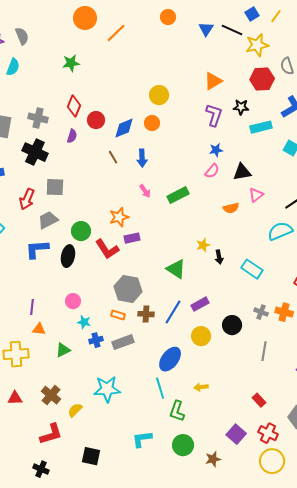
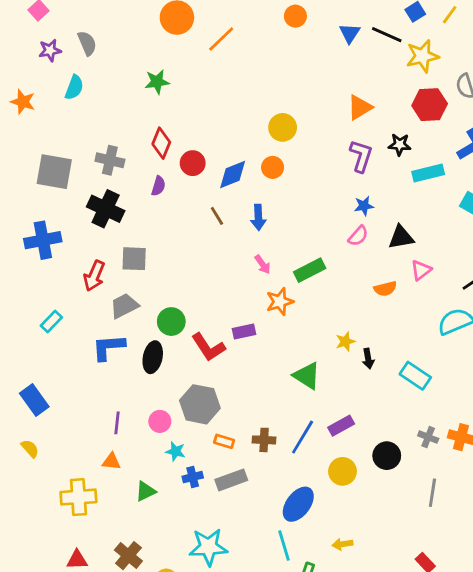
orange star: (119, 217) -> (280, 302), moved
gray hexagon: (128, 289) -> (200, 404), moved
purple line: (32, 307) -> (117, 423), moved

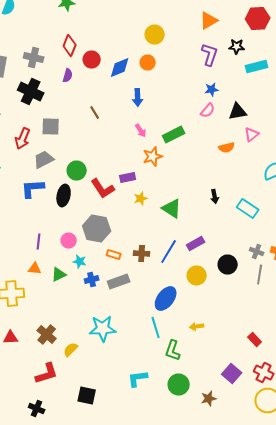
brown line: (217, 216) -> (95, 112), moved
yellow star: (345, 341) -> (141, 198), moved
green triangle: (146, 491) -> (59, 274), moved
gray line: (432, 493) -> (260, 274), moved

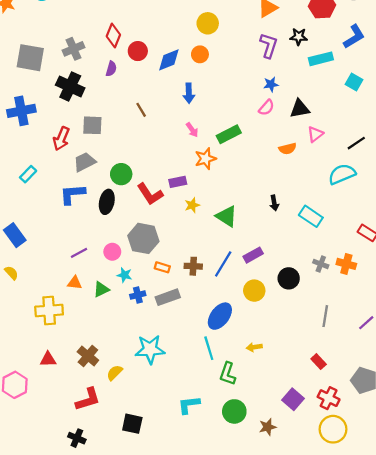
gray cross: (34, 58) -> (73, 49), turned -36
purple line: (39, 242) -> (79, 253), turned 56
gray line: (260, 274) -> (325, 316), moved

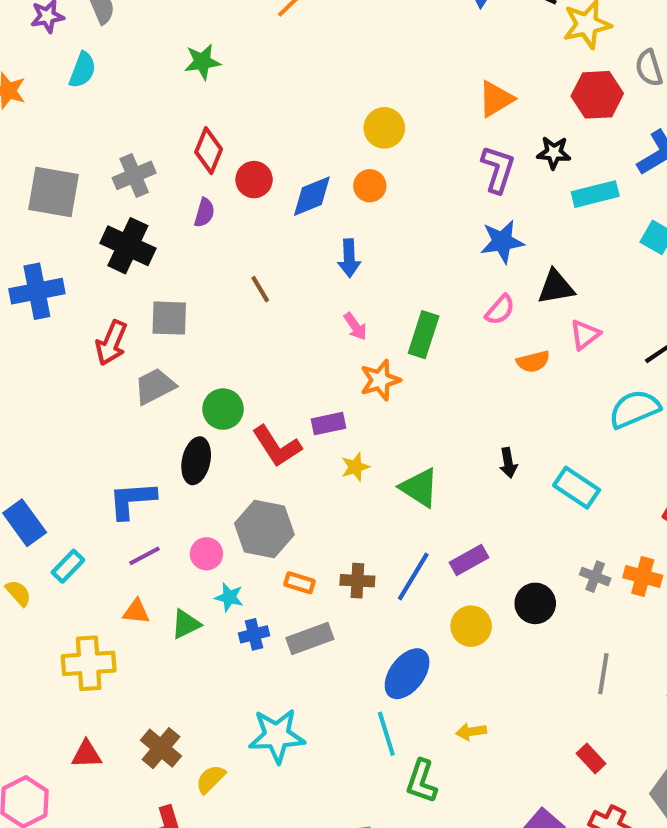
blue star: (271, 84) -> (502, 242), size x1.5
pink semicircle: (266, 108) -> (500, 310), moved
green rectangle: (229, 134) -> (424, 335), turned -45
cyan rectangle: (28, 174) -> (68, 566), moved
blue L-shape: (72, 194) -> (132, 500), moved

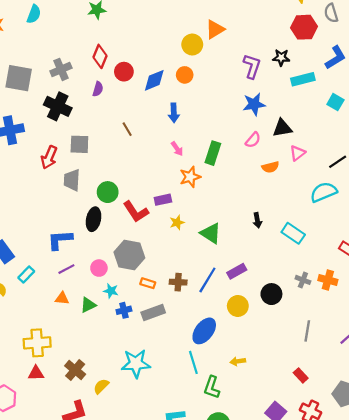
orange triangle: (496, 99) -> (215, 29), moved
gray trapezoid: (155, 386) -> (72, 180), turned -60
yellow cross: (89, 663) -> (37, 343), moved

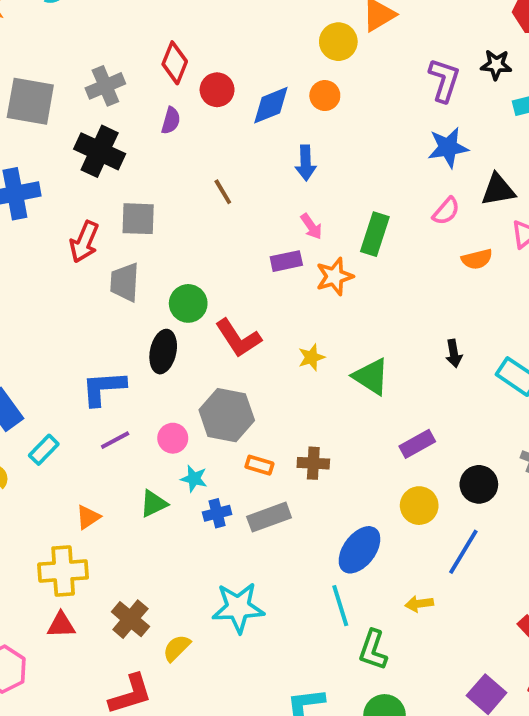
purple rectangle: (163, 200) -> (286, 261), moved
blue line: (207, 280) -> (463, 552), moved
orange triangle: (62, 298) -> (88, 517), moved, turned -40

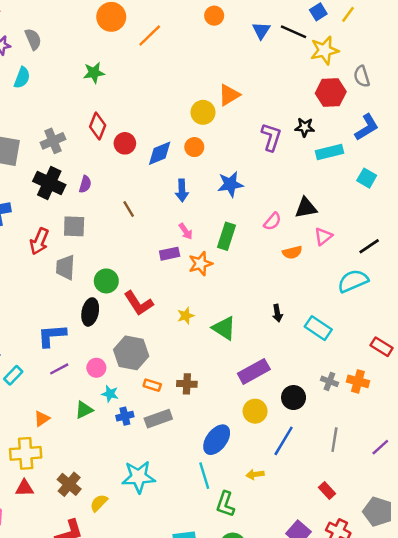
purple semicircle: (171, 121) -> (85, 184), moved
blue star: (448, 148) -> (230, 184), moved
purple rectangle: (417, 444) -> (254, 371), size x1.4

